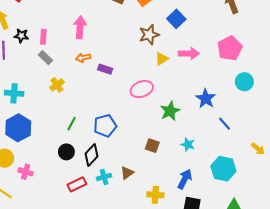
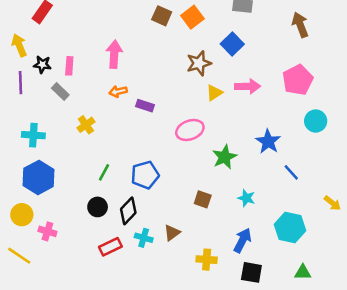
gray rectangle: (45, 58) -> (60, 91), moved
cyan cross: (104, 177) -> (144, 238), turned 32

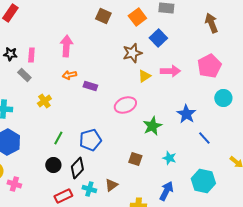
orange square: (192, 17) -> (137, 17), moved

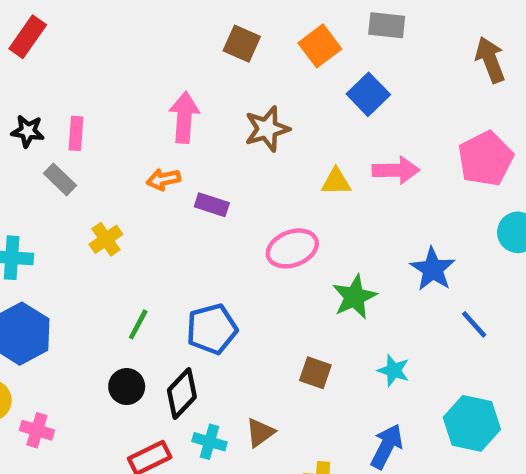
pink arrow: (66, 46) -> (184, 117), moved
brown star: (132, 53) -> (267, 129), moved
yellow triangle: (144, 76) -> (336, 182), turned 32

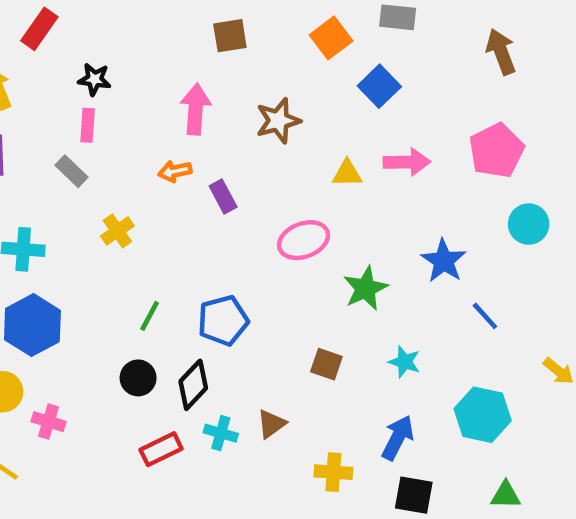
brown square: (242, 44) -> (230, 36), moved, turned -33
black star: (28, 131) -> (94, 79), moved
purple rectangle: (212, 205) -> (223, 196), turned 44

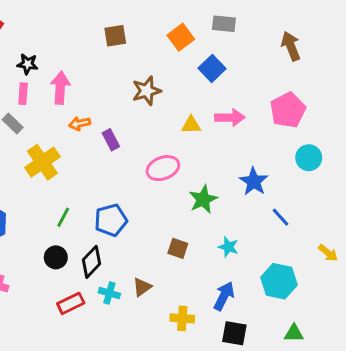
pink arrow: (196, 109) -> (60, 88), moved
yellow cross: (117, 231) -> (42, 162), size x1.6

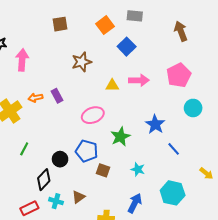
orange arrow: (80, 123) -> (35, 98), moved
blue pentagon: (111, 220) -> (87, 151), moved, turned 30
black circle: (56, 257) -> (60, 159), moved

